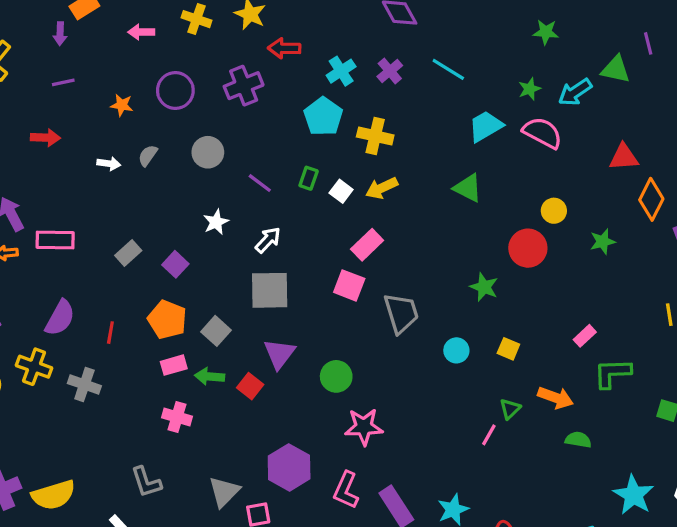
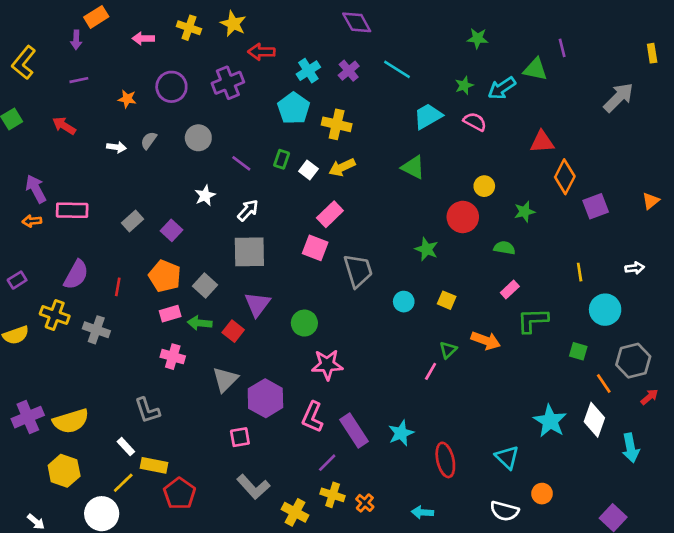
pink semicircle: (543, 133) -> (475, 122), size x0.7
red arrow: (45, 138) -> (64, 126), turned -150
green semicircle: (578, 440) -> (504, 248), moved
gray triangle: (224, 492) -> (225, 379), moved

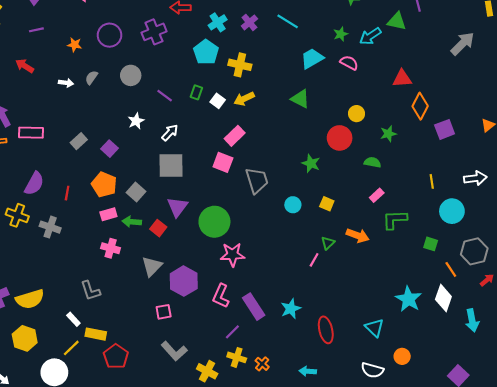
white arrow: (635, 268) -> (475, 178), size x1.5
green circle: (304, 323) -> (214, 222), size x1.5

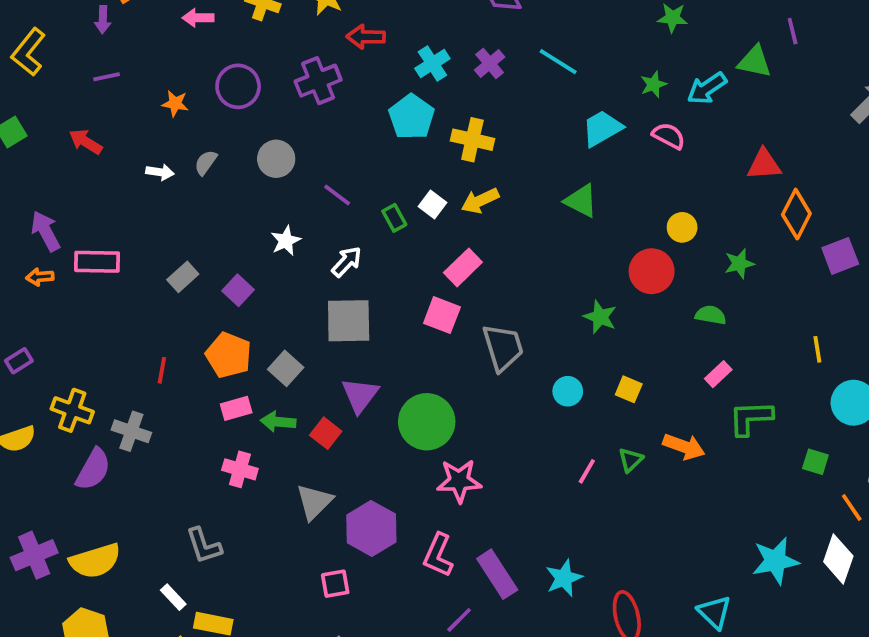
green rectangle: (196, 92) -> (394, 218), moved, turned -48
purple semicircle: (34, 184) -> (93, 469), moved
pink line: (314, 260) -> (587, 471), moved
cyan star: (408, 299) -> (775, 561), turned 30

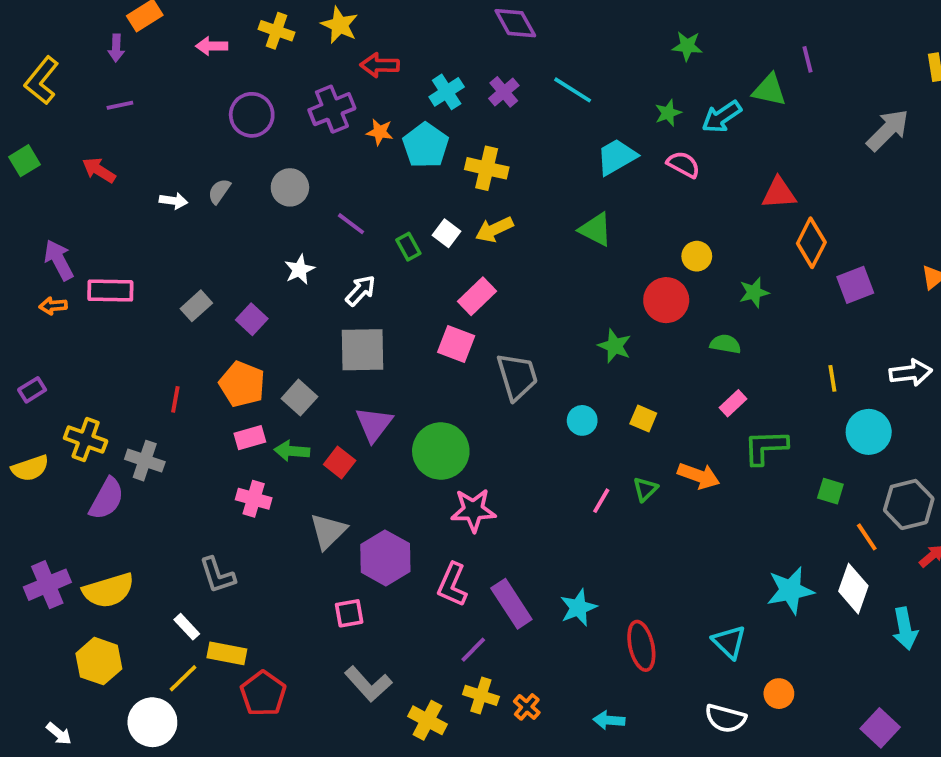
orange star: (175, 104) -> (380, 132), moved

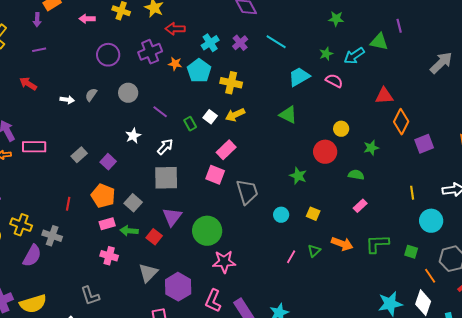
green L-shape: (766, 447) -> (377, 244), moved

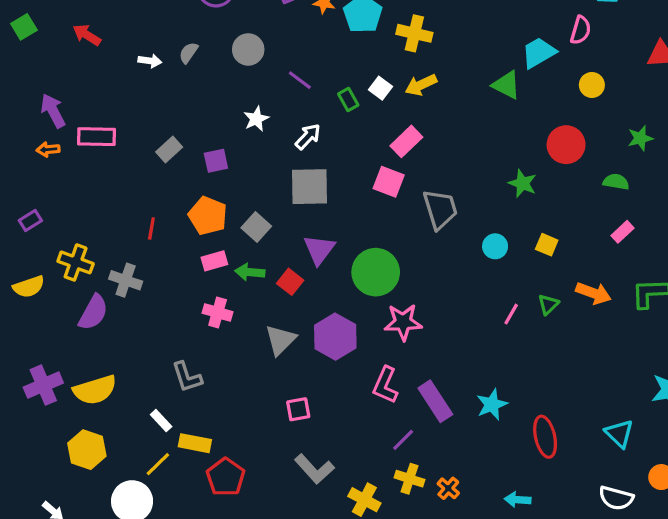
cyan trapezoid: (299, 77) -> (539, 53), moved
pink semicircle: (334, 81) -> (581, 30), turned 78
yellow circle: (341, 129) -> (592, 85), moved
purple square: (108, 162) -> (216, 161), turned 35
purple hexagon: (178, 287) -> (335, 337), moved

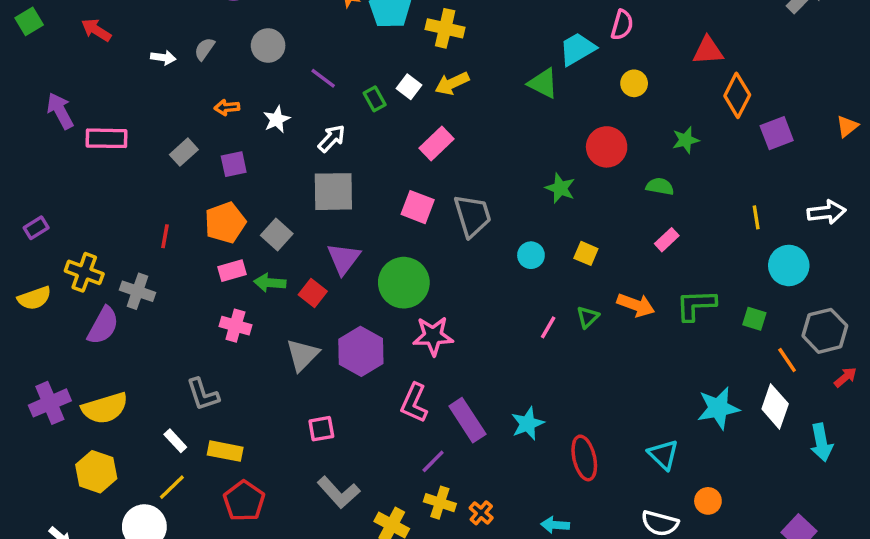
orange arrow: (48, 150) -> (227, 107), moved
pink square: (389, 182) -> (418, 207), moved
orange pentagon: (208, 216) -> (225, 223), turned 30
yellow rectangle: (195, 443) -> (225, 451), moved

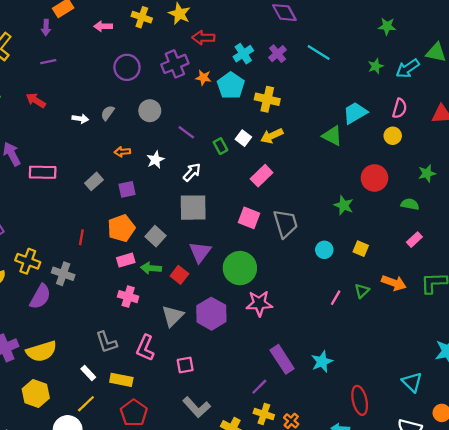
pink semicircle: (622, 25) -> (400, 108), moved
pink L-shape: (414, 403) -> (145, 348), moved
red ellipse: (584, 458) -> (360, 400), moved

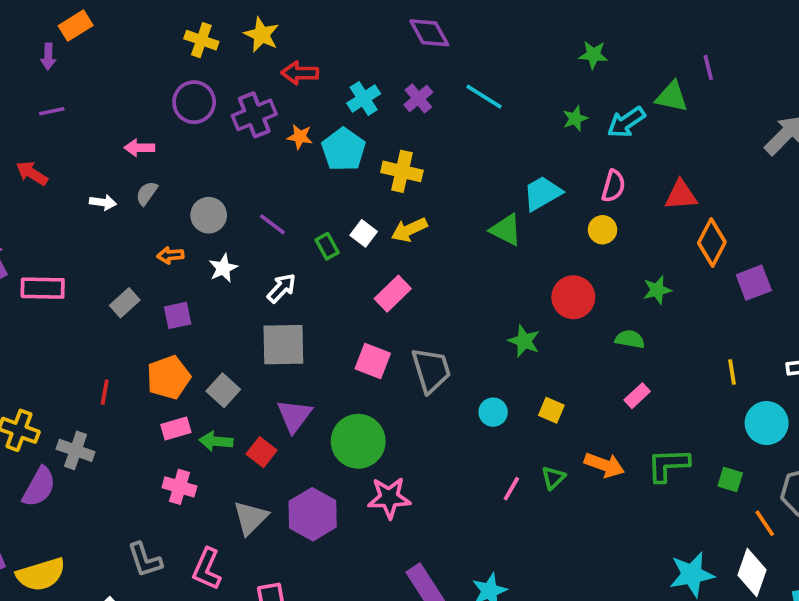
pink arrow: (103, 26) -> (139, 148), moved
purple circle: (127, 67) -> (194, 102), moved
gray circle: (150, 111) -> (209, 215), moved

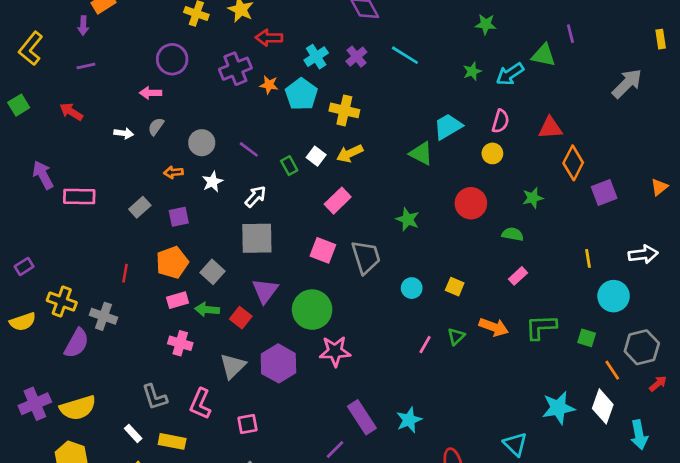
purple circle: (194, 102) -> (172, 59), moved
green star: (524, 341) -> (408, 219), moved

